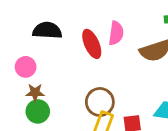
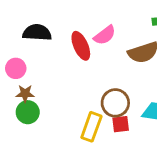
pink semicircle: (116, 33) -> (105, 35), turned 45
brown circle: (100, 102) -> (115, 103), moved

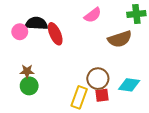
pink semicircle: (105, 35) -> (93, 15), moved
red ellipse: (81, 46) -> (55, 34), moved
pink circle: (16, 68) -> (20, 32), moved

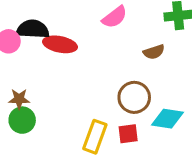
red ellipse: (55, 34) -> (60, 44), turned -55
brown semicircle: (120, 39) -> (154, 52), size x0.6
brown circle: (98, 79) -> (134, 97), moved

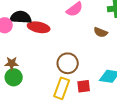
brown semicircle: (154, 52) -> (101, 32), turned 40
brown circle: (134, 97) -> (68, 63), moved

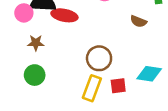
brown star: (12, 63) -> (36, 43), moved

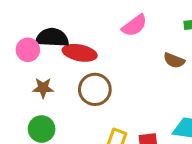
brown circle: (99, 58) -> (95, 89), moved

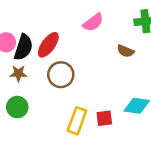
black semicircle: (52, 38) -> (23, 47), moved, turned 105
red ellipse: (80, 53) -> (48, 45), turned -65

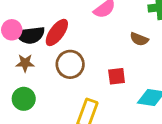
black semicircle: (23, 47) -> (30, 35), turned 65
red square: (104, 118) -> (117, 76), moved

